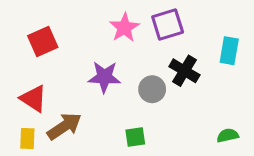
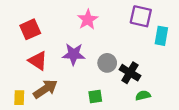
purple square: (168, 25) -> (141, 16), moved, turned 30
black cross: (184, 71) -> (130, 73), moved
red triangle: (33, 98) -> (38, 61), moved
green semicircle: (228, 135) -> (143, 95), moved

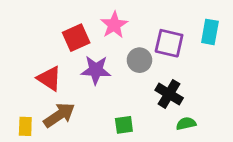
purple square: (141, 16) -> (169, 43), moved
red square: (30, 29) -> (76, 38), moved
cyan rectangle: (161, 36) -> (210, 32), moved
gray circle: (107, 63) -> (139, 60), moved

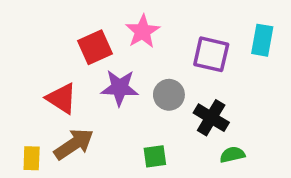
gray circle: (139, 60) -> (169, 95), moved

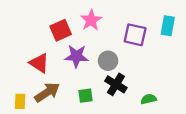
black cross: (211, 118) -> (116, 84), moved
green square: (155, 156) -> (85, 96), moved

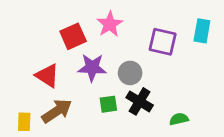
green square: (85, 96) -> (108, 104), moved

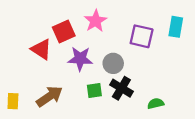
red triangle: (47, 76) -> (41, 49), moved
yellow rectangle: (24, 122) -> (13, 101), moved

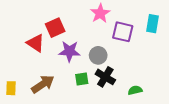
pink star: (96, 21) -> (100, 13), moved

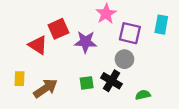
purple star: (69, 51) -> (86, 42), moved
gray circle: (98, 55) -> (124, 59), moved
yellow rectangle: (11, 88) -> (19, 79), moved

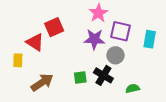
cyan rectangle: (161, 25) -> (150, 39), moved
purple star: (86, 42) -> (94, 39), moved
yellow rectangle: (19, 79) -> (18, 60), moved

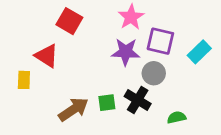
red square: (54, 27) -> (69, 21), moved, turned -36
cyan rectangle: (150, 39) -> (199, 52), turned 36
brown arrow: (42, 82) -> (73, 109), moved

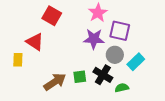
cyan rectangle: (199, 52) -> (136, 62), moved
green semicircle: (176, 117) -> (122, 88), moved

